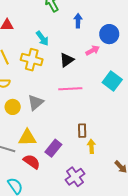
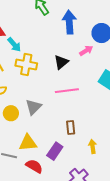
blue arrow: (78, 21) -> (69, 22), size x1.6
cyan arrow: (42, 38) -> (14, 45), moved
brown rectangle: (82, 131) -> (71, 127), moved

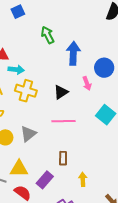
cyan arrow: (14, 45) -> (16, 70), turned -49
pink arrow: (86, 51) -> (87, 83), turned 96

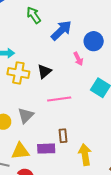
blue arrow: (73, 53) -> (61, 30), turned 50
black triangle: (61, 92) -> (44, 71), moved
yellow arrow: (83, 179) -> (85, 155), size x1.5
purple rectangle: (45, 180) -> (46, 149), moved, turned 54

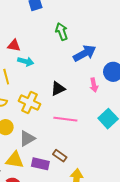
yellow cross: (18, 73) -> (30, 102), moved
gray triangle: (26, 115) -> (27, 139), moved
brown rectangle: (63, 136) -> (60, 156), turned -64

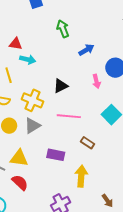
blue arrow: (85, 53) -> (86, 50), size x0.7
gray triangle: (27, 139) -> (32, 126), moved
brown rectangle: (60, 156) -> (88, 143), moved
purple rectangle: (40, 164) -> (56, 155), moved

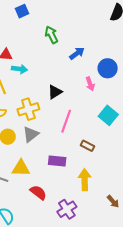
yellow cross: (33, 100) -> (28, 109), turned -35
pink line: (69, 116) -> (66, 121), turned -70
red semicircle: (20, 182) -> (38, 192), moved

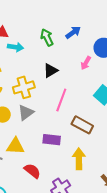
green arrow: (51, 35) -> (47, 37), moved
pink arrow: (90, 84) -> (86, 63), turned 48
brown rectangle: (87, 146) -> (82, 125), size x1.5

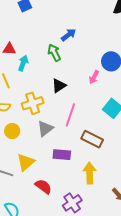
blue arrow: (73, 32) -> (69, 35), moved
cyan arrow: (15, 47) -> (23, 63), turned -77
gray triangle: (26, 113) -> (45, 128), moved
yellow triangle: (15, 146) -> (26, 162), turned -42

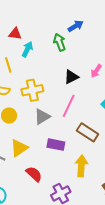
black triangle: (59, 86) -> (71, 77), moved

